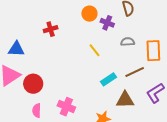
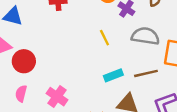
gray semicircle: (128, 42) -> (145, 36), size x1.6

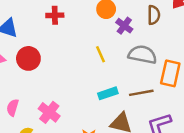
red circle: (24, 61) -> (28, 58), moved

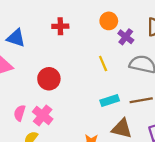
red circle: (28, 58) -> (49, 79), moved
pink cross: (49, 112) -> (43, 115), moved

